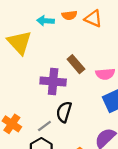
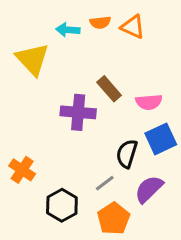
black semicircle: (64, 112) -> (127, 154), moved
gray line: (44, 126) -> (105, 183), moved

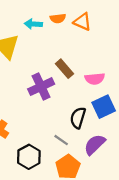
purple cross: (78, 112) -> (41, 87), turned -30
gray line: (105, 183) -> (61, 140), turned 72

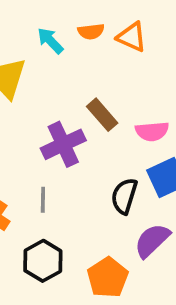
cyan arrow: (33, 24) -> (50, 41), turned 42
gray line: (61, 140) -> (43, 200), moved, turned 56

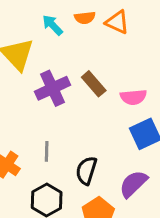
purple cross: (63, 144) -> (53, 88), moved
black semicircle: (124, 196) -> (86, 171), moved

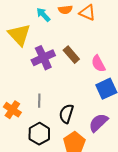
pink semicircle: (133, 97) -> (98, 64), turned 66

